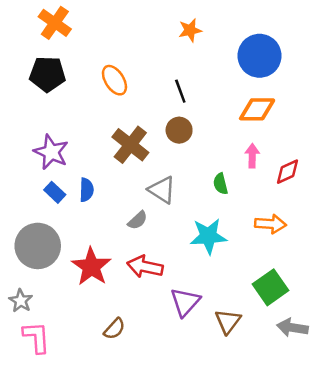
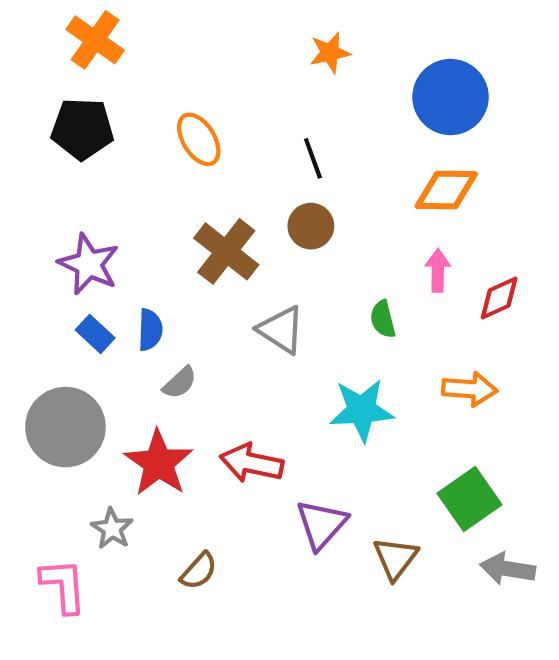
gray semicircle: (138, 220) -> (180, 383), moved
gray star: (21, 301) -> (112, 529), moved

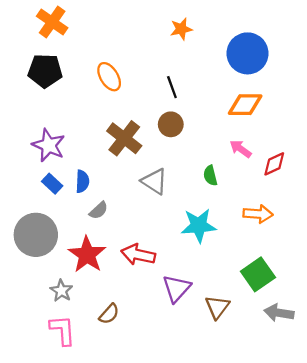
pink arrow: (438, 270) -> (241, 149), turned -55
pink L-shape: (63, 586) -> (63, 330), moved

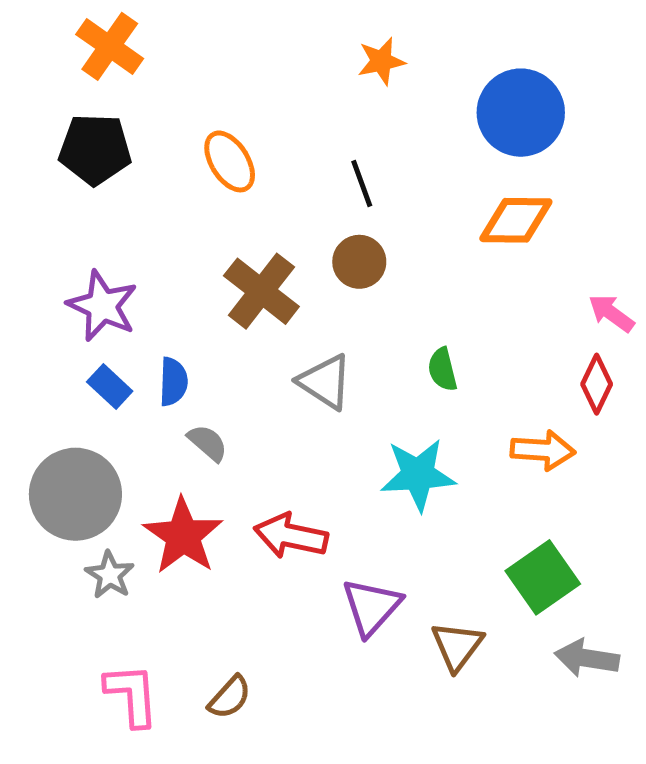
pink arrow: (241, 149) -> (611, 313), moved
red diamond: (274, 164) -> (597, 384), moved, turned -40
gray semicircle: (99, 210) -> (208, 443), turned -96
gray star: (61, 291) -> (110, 575), moved
brown semicircle: (109, 314) -> (230, 697), moved

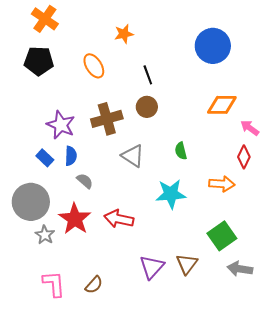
orange star: (381, 61) -> (124, 34), moved
orange diamond: (516, 220) -> (222, 105), moved
brown cross: (261, 291) -> (107, 119), turned 36
purple star: (102, 306) -> (61, 125), moved
purple triangle: (372, 607) -> (152, 267), moved

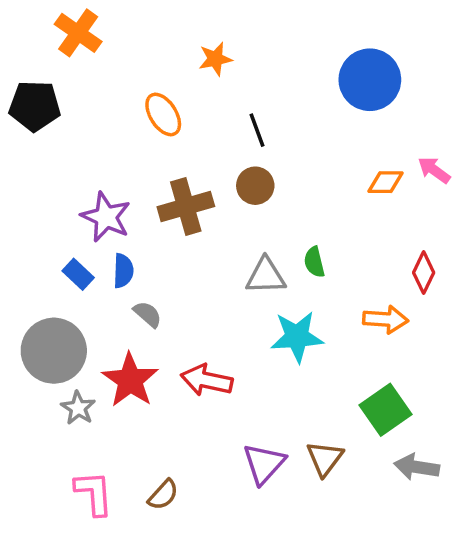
black pentagon: (39, 61) -> (35, 106), moved
orange diamond: (222, 105) -> (385, 182), size x0.7
pink arrow: (250, 128) -> (434, 170), moved
gray triangle: (133, 156) -> (266, 276), moved, turned -35

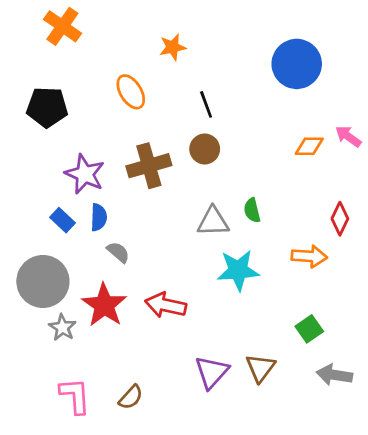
black pentagon: (35, 106) -> (47, 107), moved
green square: (385, 410) -> (309, 329), size x0.7

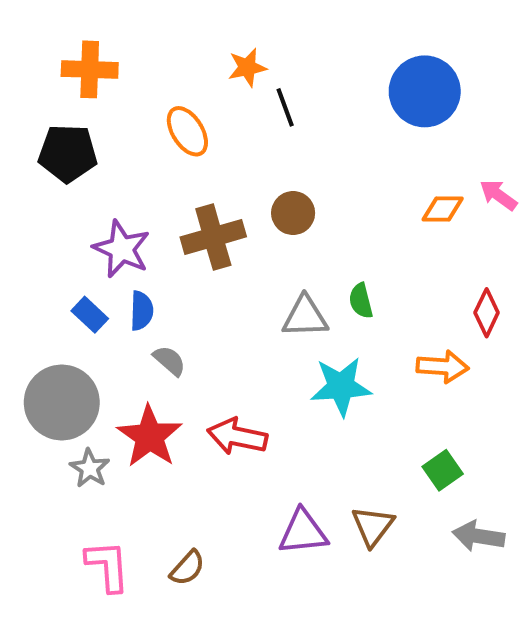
orange cross: (62, 26) -> (90, 69), moved, turned -33
black line: (206, 104) -> (285, 107), moved
purple triangle: (212, 372) -> (303, 532), turned 42

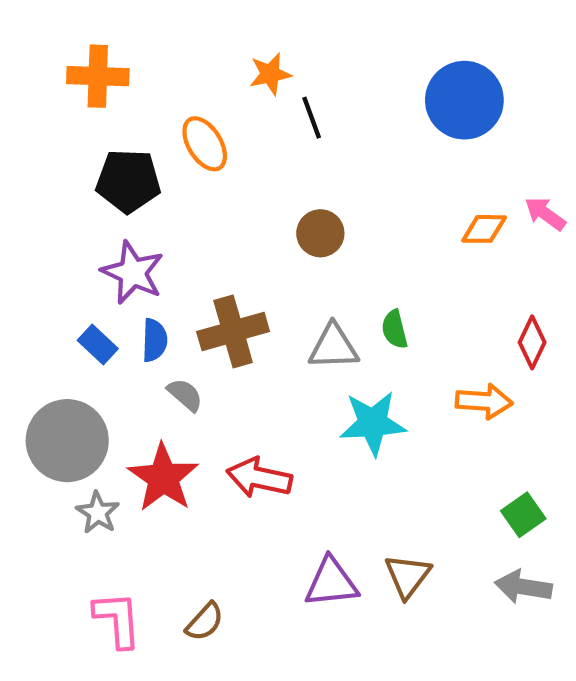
black pentagon: (68, 153) -> (128, 181), moved
brown cross: (213, 237) -> (233, 331), moved
green square: (443, 470) -> (523, 515), moved

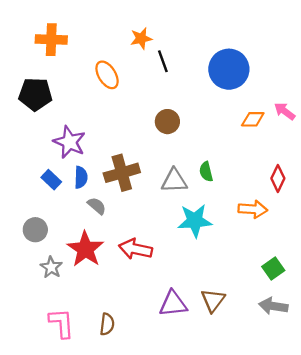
blue circle: (464, 100) -> (229, 69), moved
black pentagon: (128, 181) -> (35, 94), moved
gray circle: (67, 441) -> (35, 230), size x0.6
brown semicircle: (205, 622) -> (107, 324), turned -35

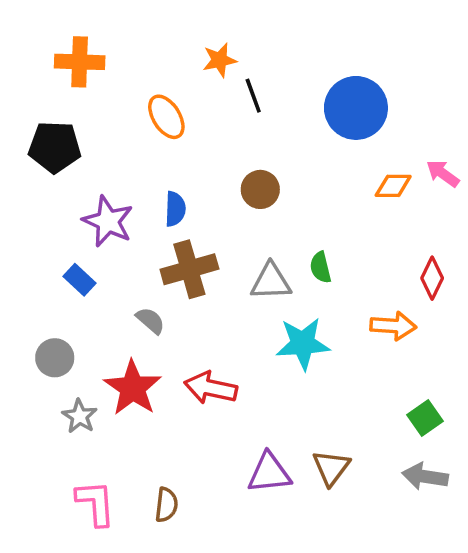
blue semicircle: (81, 177) -> (175, 209), moved

